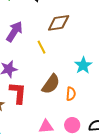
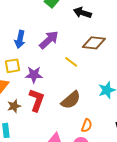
yellow line: (41, 47) -> (71, 62), turned -40
orange semicircle: (71, 94) -> (87, 125), moved

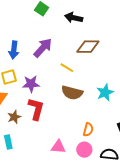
brown semicircle: (71, 100) -> (72, 93), moved, turned 60

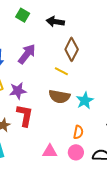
brown diamond: (88, 47) -> (72, 49), turned -60
yellow line: (67, 68) -> (61, 71), moved
cyan star: (105, 92) -> (85, 101), moved

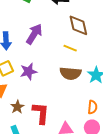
brown diamond: (72, 49) -> (78, 25), turned -35
red L-shape: (25, 115) -> (41, 113), moved

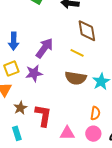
purple arrow: (34, 34) -> (44, 48), moved

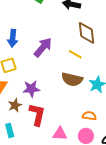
purple star: (34, 73) -> (31, 89), moved
orange semicircle: (95, 113) -> (89, 116), turned -96

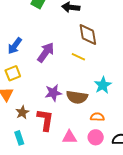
blue arrow: (13, 38) -> (15, 46), turned 36
brown semicircle: (72, 79) -> (77, 97), moved
purple star: (31, 89) -> (53, 93), moved

